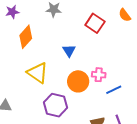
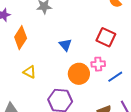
red square: (95, 23) -> (106, 37), moved
yellow triangle: (37, 73) -> (30, 72), moved, size x0.6

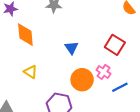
orange diamond: (21, 38) -> (25, 35), turned -45
pink cross: (98, 64) -> (103, 72), turned 32

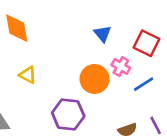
red square: (115, 45) -> (147, 43), moved
blue triangle: (71, 48) -> (103, 34), moved

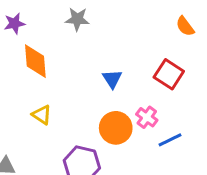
blue triangle: (103, 34) -> (112, 79), moved
red square: (147, 43) -> (169, 74), moved

